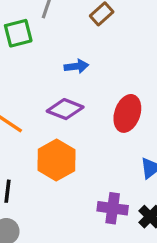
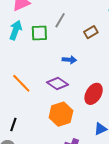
orange hexagon: (56, 160) -> (61, 114), moved

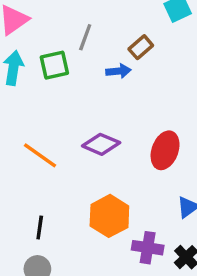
blue arrow: (69, 60) -> (118, 71), moved
orange hexagon: (61, 114) -> (109, 216), moved

